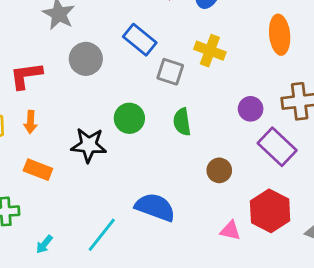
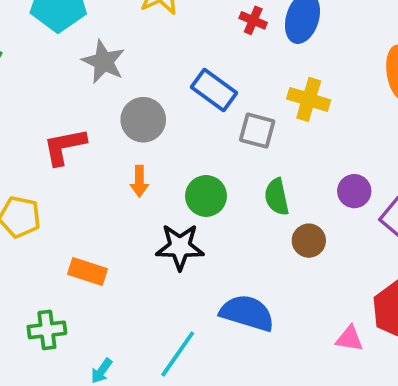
purple circle: (251, 109) -> (354, 191), moved
orange arrow: (31, 122) -> (139, 181), moved
black star: (89, 145) -> (180, 247), moved
brown circle: (219, 170) -> (309, 241), moved

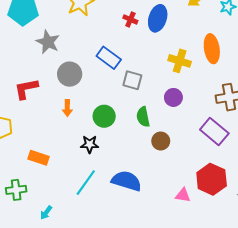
yellow cross: (309, 99) -> (180, 61), moved
purple circle: (354, 191) -> (173, 97), moved
black star: (180, 247) -> (90, 144), size x0.7
cyan line: (178, 354) -> (86, 183), moved

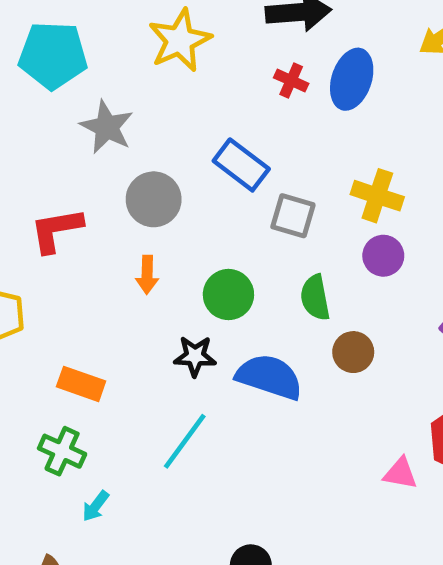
yellow cross: (180, 61) -> (377, 196), moved
blue semicircle: (127, 181) -> (269, 377), moved
green cross: (16, 190) -> (62, 451), moved, turned 30

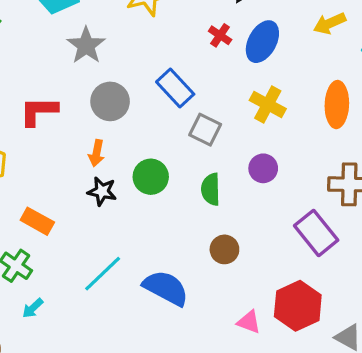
yellow cross: (377, 196) -> (268, 104), moved
brown circle: (353, 352) -> (224, 249), moved
black star: (195, 356) -> (102, 191), moved
blue semicircle: (269, 377) -> (166, 288), moved

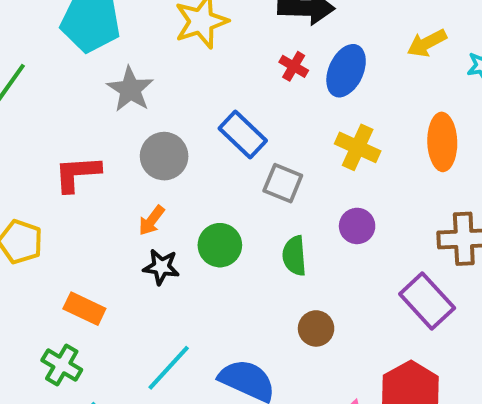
orange arrow: (96, 153) -> (152, 221), turned 30

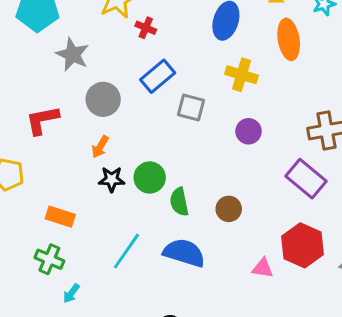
red cross: (294, 66) -> (146, 28), moved
blue rectangle: (243, 134) -> (158, 76), turned -76
orange ellipse: (442, 142) -> (289, 39), moved
green circle: (220, 245) -> (150, 177), moved
green semicircle: (294, 256) -> (179, 202), moved

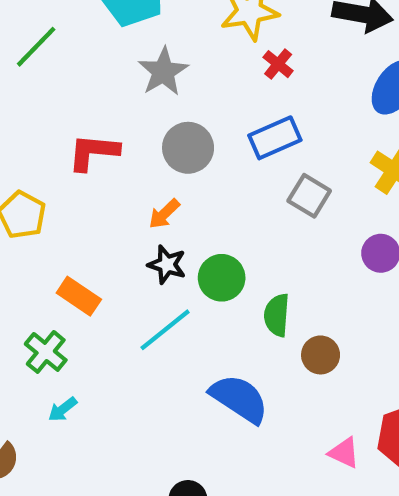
green semicircle: (179, 202) -> (277, 315), moved
cyan line: (126, 251) -> (165, 330), moved

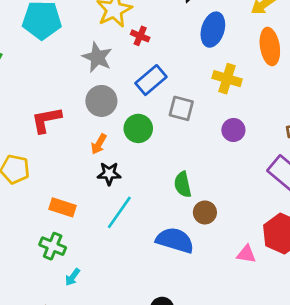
gray star: (163, 72) -> (97, 57), moved
green circle: (222, 278) -> (138, 128), moved
brown circle: (321, 355) -> (205, 212), moved

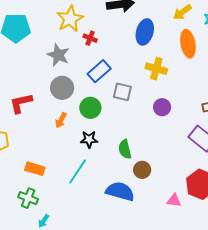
black star: (109, 174) -> (89, 139), moved

